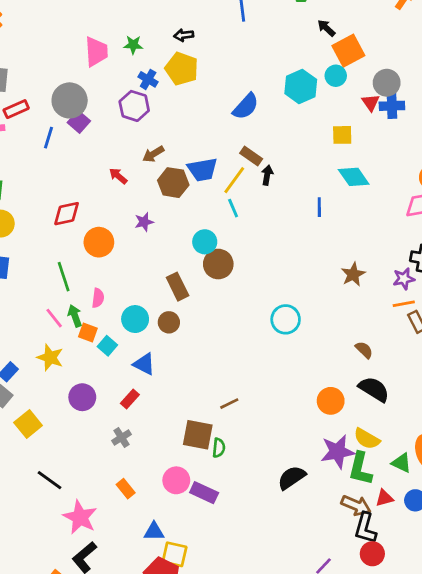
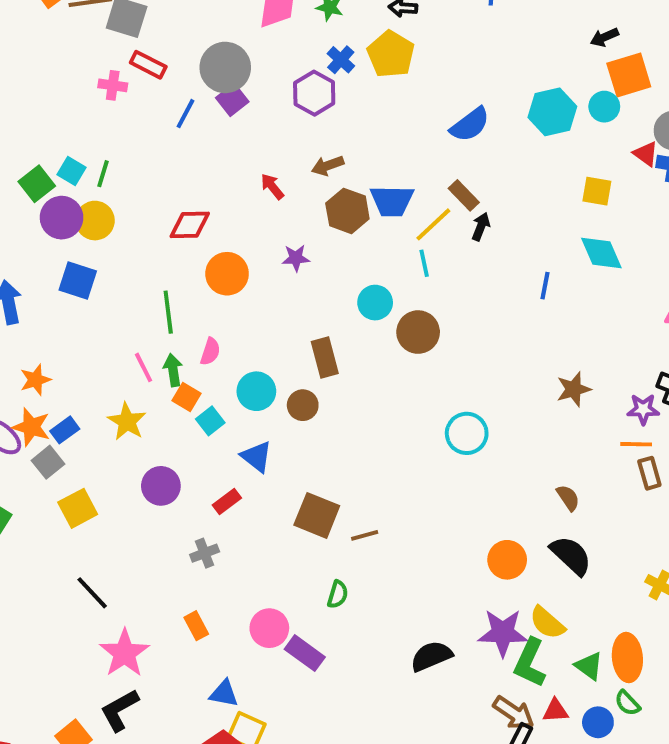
black arrow: (326, 28) -> (604, 37), turned -78
red triangle: (371, 103) -> (646, 154), turned -30
red rectangle: (16, 109) -> (148, 65), turned 40
brown circle: (218, 264) -> (418, 332), moved
brown square: (198, 435) -> (317, 515), moved

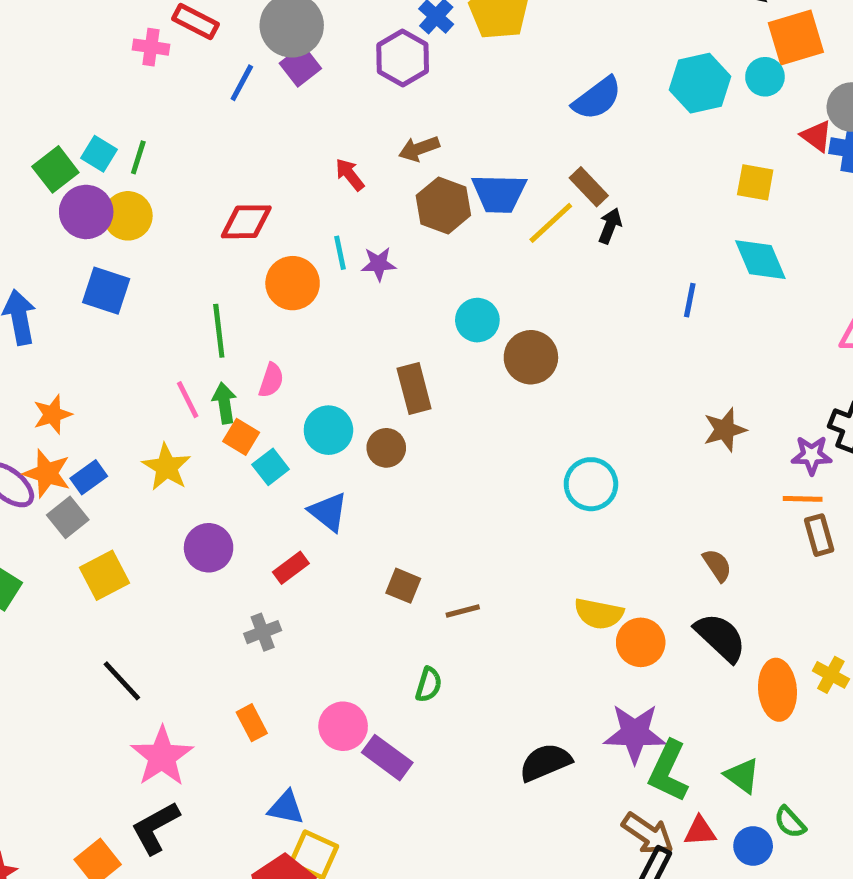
cyan line: (424, 263) -> (340, 253), moved
brown square: (317, 515) -> (403, 586), size x0.6
yellow semicircle: (547, 623) -> (599, 614), moved, turned -30
orange ellipse: (627, 657) -> (777, 690), moved

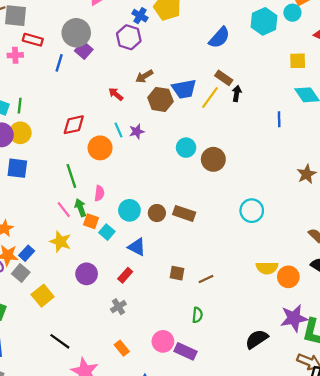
brown rectangle: (414, 389) -> (184, 213), moved, turned -45

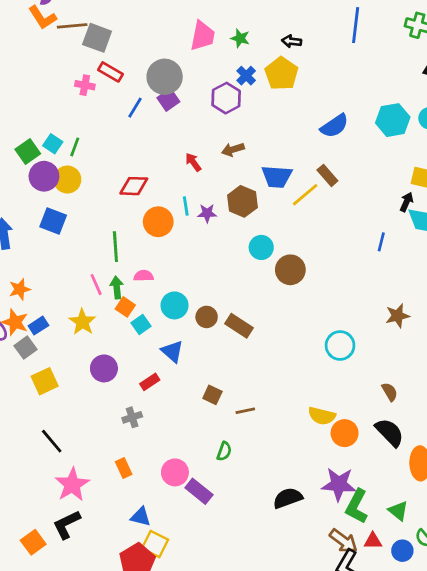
black arrow: (237, 93) -> (407, 202), moved
brown hexagon: (160, 99) -> (242, 201), moved
pink semicircle: (99, 193) -> (144, 276), turned -112
cyan circle: (252, 211) -> (340, 346), moved

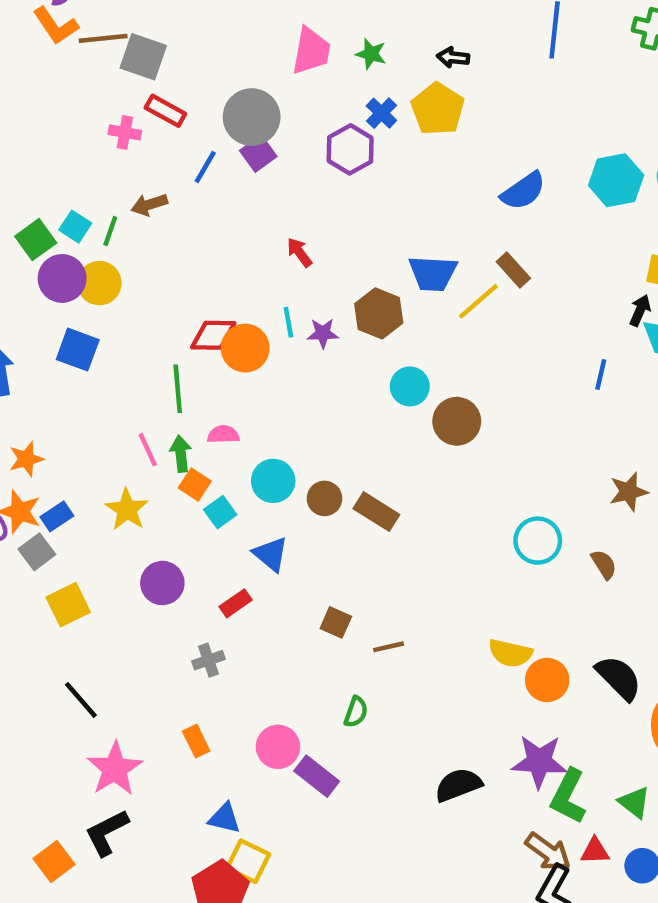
brown arrow: (233, 149) -> (149, 205), moved
red diamond: (134, 186) -> (213, 335), moved
brown semicircle: (390, 392) -> (604, 564), moved

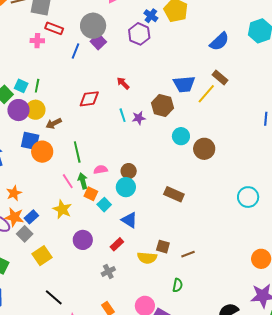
brown arrow: (149, 205) -> (54, 123), moved
red diamond: (213, 335) -> (89, 99), moved
orange circle: (245, 348) -> (42, 152), moved
brown circle: (324, 498) -> (129, 171), moved
yellow semicircle: (510, 653) -> (147, 258), moved

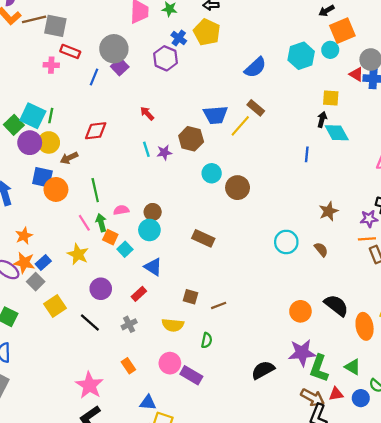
cyan square: (21, 86) -> (33, 116), size x1.6
red diamond: (89, 99) -> (96, 131), moved
yellow semicircle: (147, 258) -> (173, 325), moved
black line: (54, 297) -> (90, 322), moved

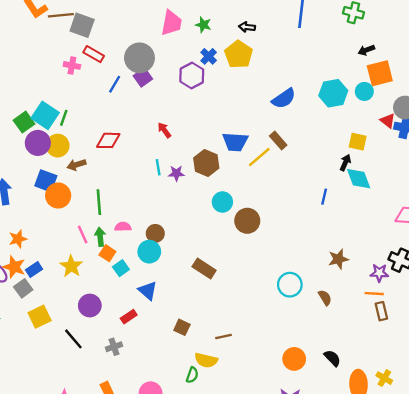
brown line: (219, 305) -> (224, 336), moved
black semicircle: (336, 305) -> (332, 358), size x0.7
yellow semicircle: (173, 325) -> (206, 360), moved

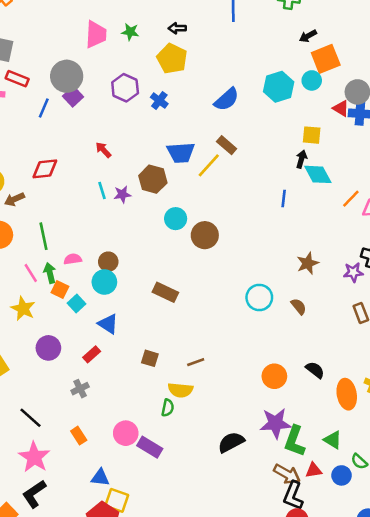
blue cross: (209, 56) -> (159, 101), moved
orange line: (374, 294) -> (351, 199), moved, turned -42
black line: (73, 339) -> (31, 418), moved

